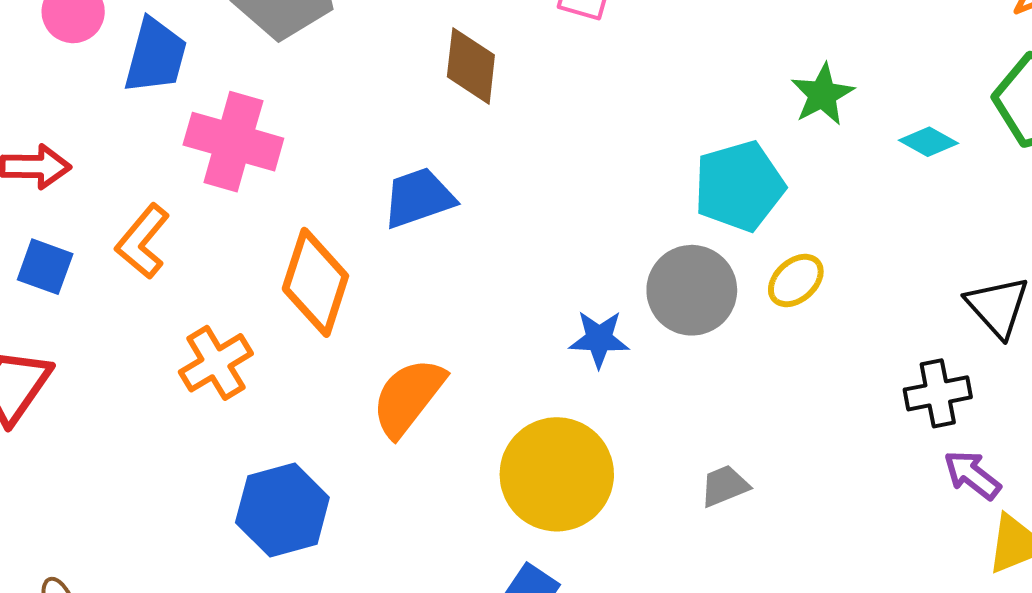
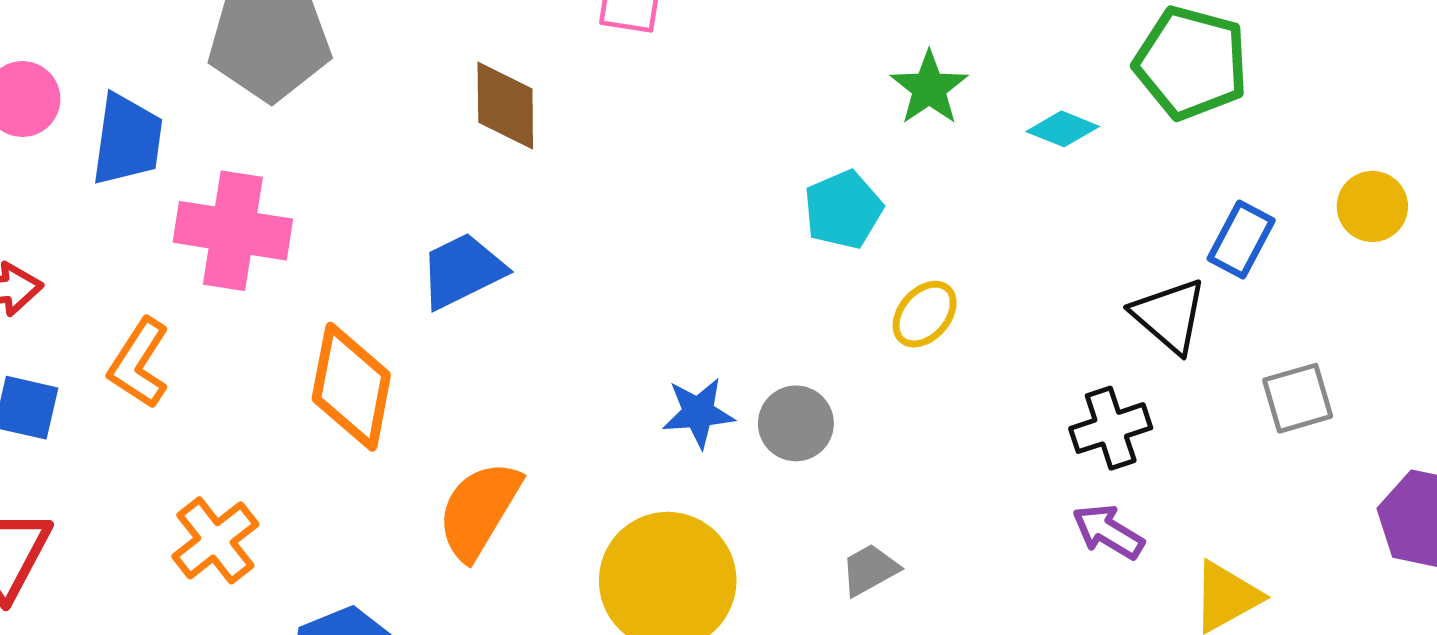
cyan pentagon: (739, 186) -> (843, 210), size x0.7
gray circle: (692, 290) -> (796, 423), moved, size x0.7
orange cross: (216, 363) -> (215, 540), moved
purple arrow: (972, 475) -> (1108, 532), moved

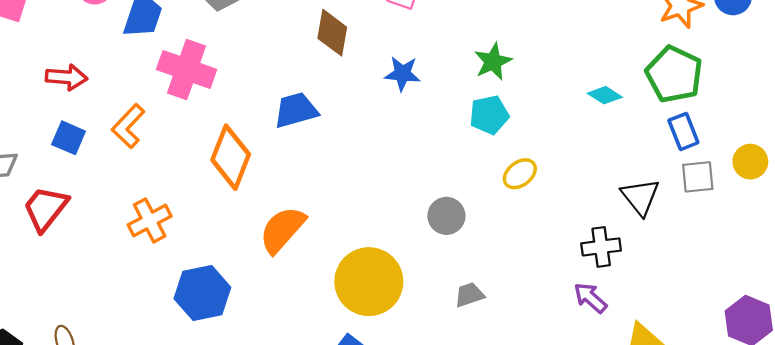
green star: (929, 88) -> (493, 62), moved
blue rectangle: (1241, 239) -> (683, 131), moved, turned -60
gray square: (1298, 398) -> (698, 177), moved
blue star: (698, 413) -> (402, 74), moved

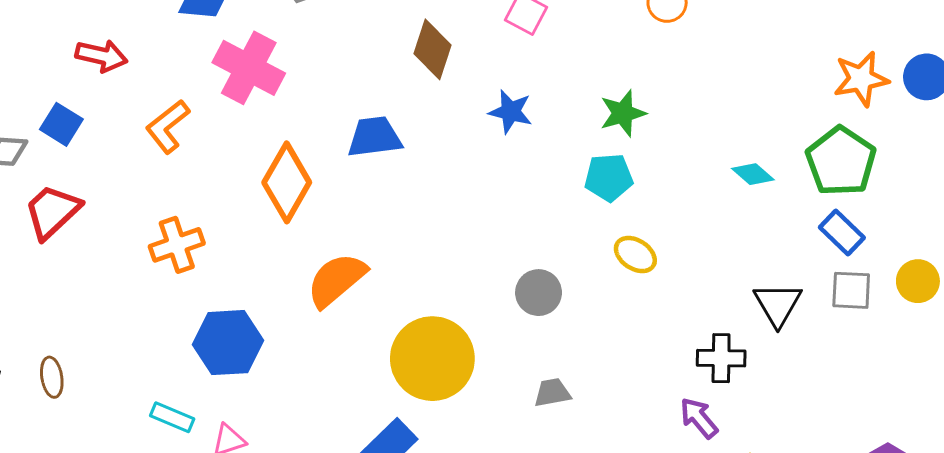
blue rectangle: (683, 131) -> (842, 232), turned -33
blue square: (69, 138) -> (61, 124), moved
yellow ellipse: (520, 174) -> (635, 255), turned 64

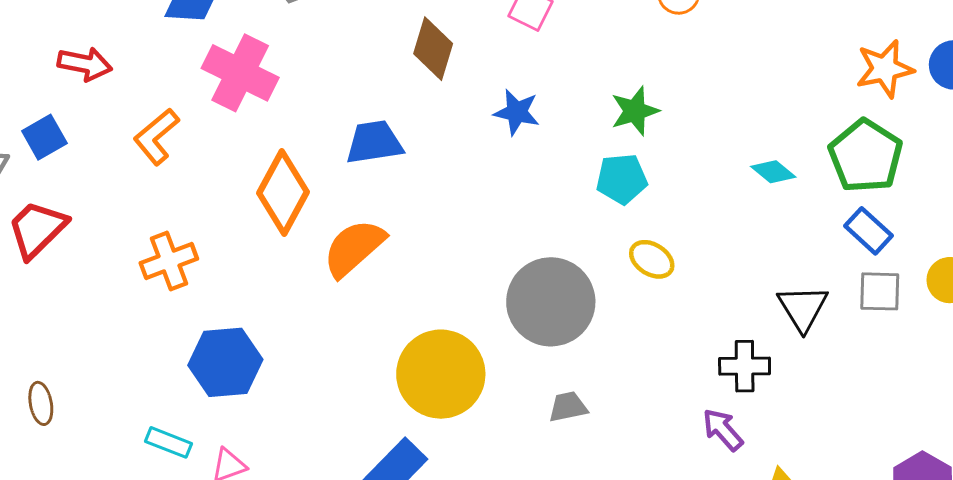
blue square: (61, 124) -> (44, 137), turned 30
orange semicircle: (336, 280) -> (354, 248), moved
gray circle: (539, 293) -> (551, 302), size x1.8

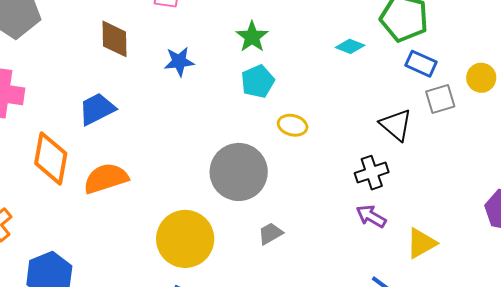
orange semicircle: (354, 248) -> (106, 178), turned 42

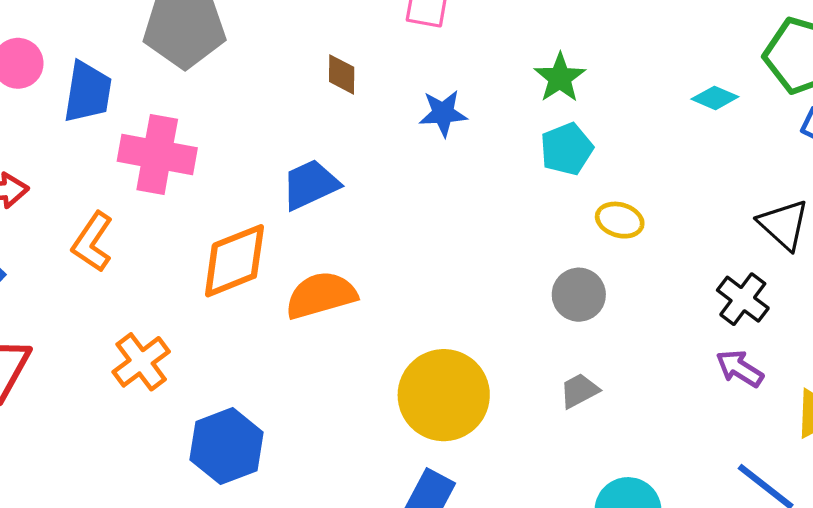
brown diamond: (114, 39) -> (342, 74), size x0.7
orange diamond: (51, 158) -> (234, 261), turned 56
gray circle: (239, 172) -> (579, 295), moved, size x0.6
black cross: (372, 173) -> (743, 299), turned -36

